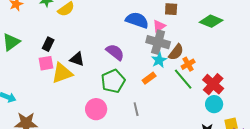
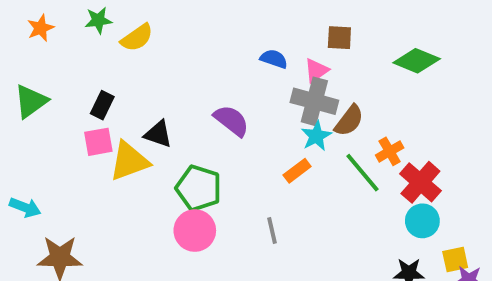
blue semicircle: (137, 20) -> (274, 59), size x0.6
orange cross: (188, 64) -> (390, 151), moved
green pentagon: (113, 81) -> (199, 188), moved, turned -30

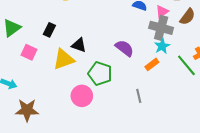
purple semicircle: (231, 121) -> (124, 48), moved
brown semicircle: (349, 121) -> (187, 17), moved
pink square: (98, 142) -> (29, 52), moved, turned 35
pink circle: (195, 231) -> (82, 96), moved

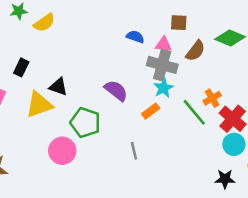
pink triangle: (162, 12) -> (163, 44), turned 40

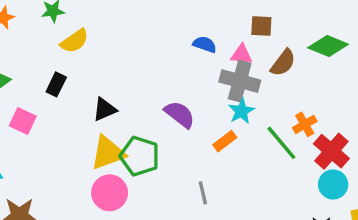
yellow semicircle: (44, 23) -> (75, 41), moved
black triangle: (58, 87) -> (105, 109), turned -42
yellow triangle: (39, 105) -> (108, 153), moved

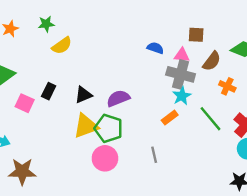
black rectangle: (56, 84) -> (49, 91), moved
purple semicircle: (180, 114) -> (118, 98), moved, turned -60
orange cross: (305, 124) -> (227, 86), moved, turned -35
pink circle: (110, 193) -> (105, 158), moved

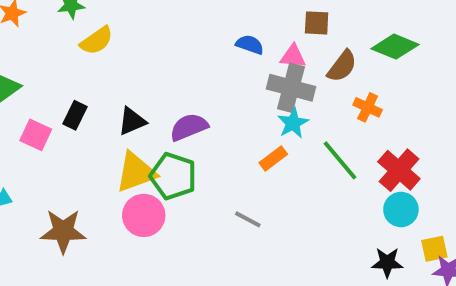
gray line: (154, 155) -> (248, 219), turned -49
pink circle: (105, 158) -> (144, 215), moved
brown star: (22, 172) -> (63, 231), moved

